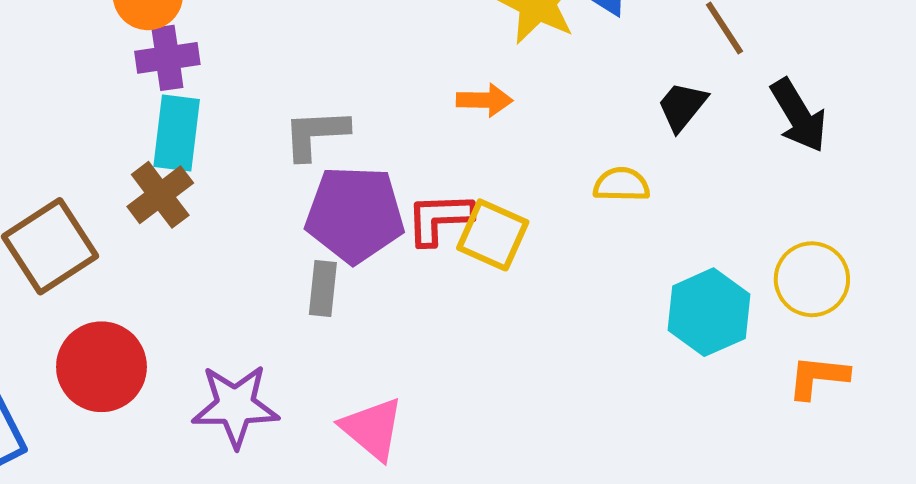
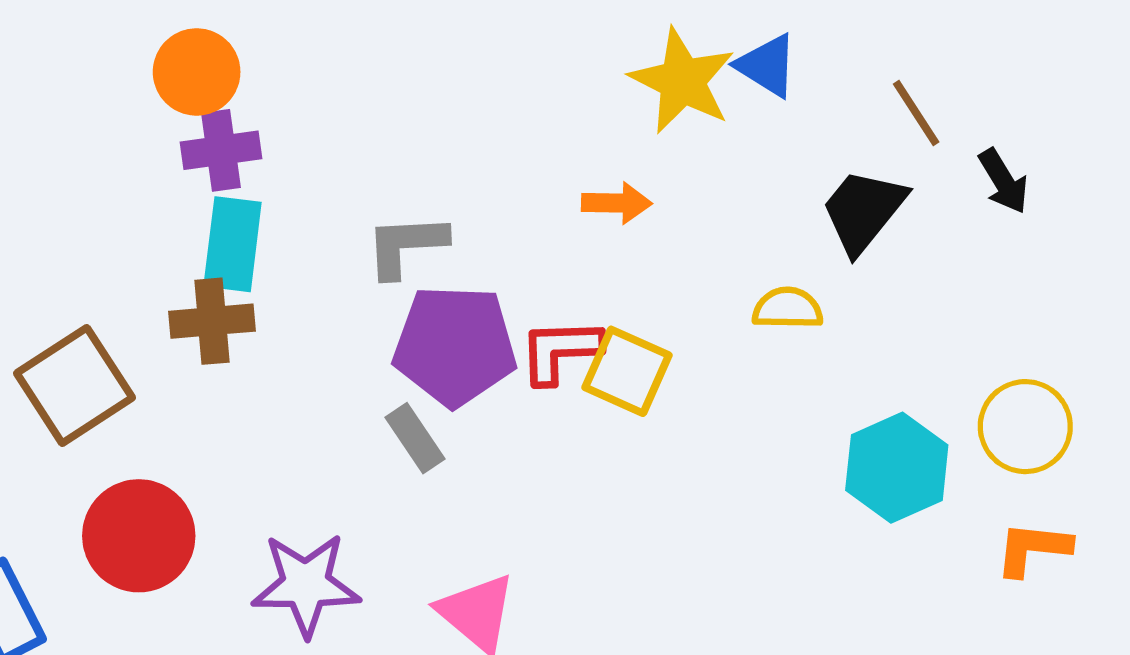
black trapezoid: (682, 106) -> (863, 211), size x1.4
black arrow: (799, 116) -> (1003, 181), moved, size x0.7
brown cross: (160, 195) -> (212, 321), turned 32
gray rectangle: (323, 289) -> (415, 438), turned -40

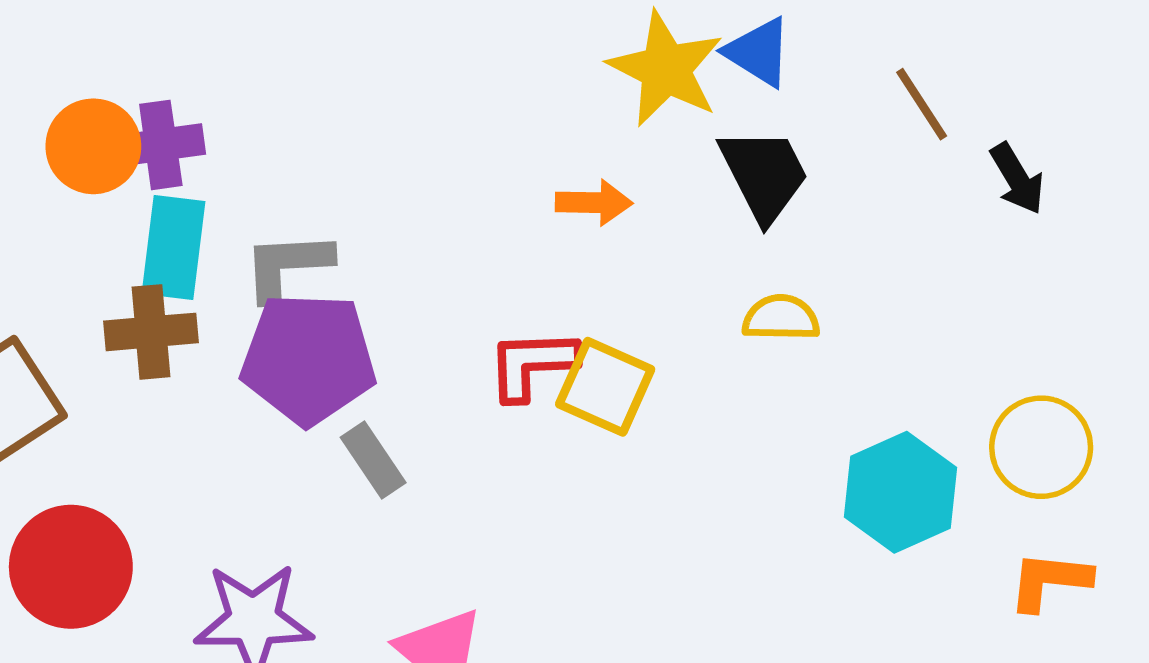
orange circle: (197, 72) -> (93, 146), moved
black trapezoid: (863, 211) -> (764, 174), moved, turned 114
gray L-shape: (406, 245) -> (287, 266), moved
purple pentagon: (455, 346) -> (308, 359), moved

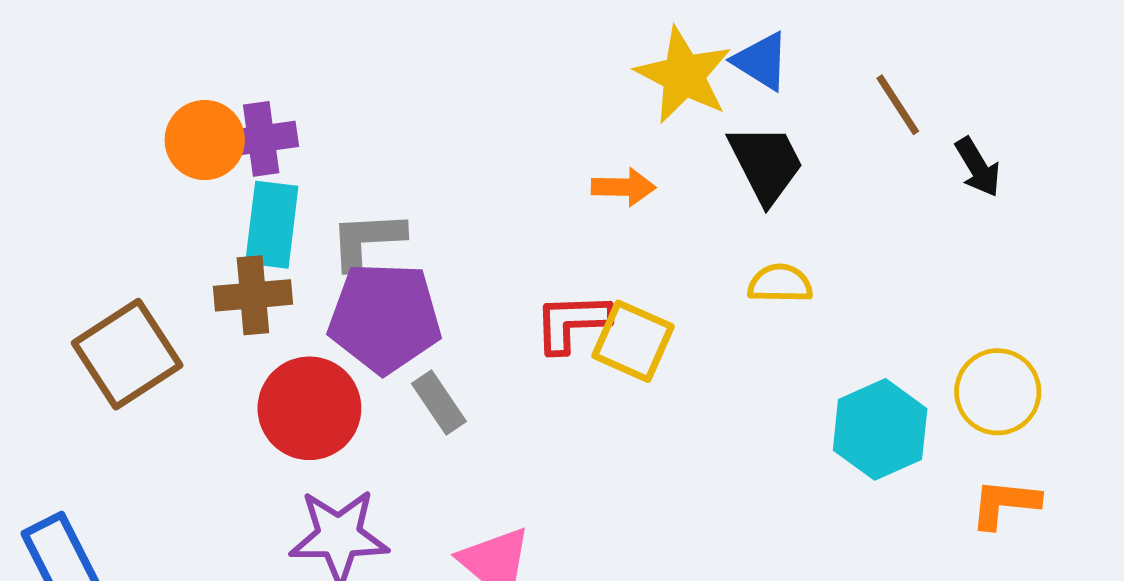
red circle: (71, 567) -> (309, 408), moved

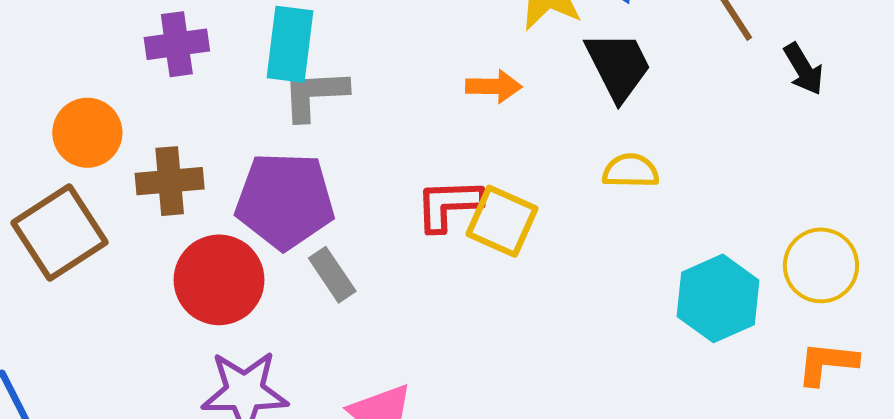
orange circle: (205, 140) -> (87, 133), moved
cyan rectangle: (272, 225) -> (290, 44), moved
gray L-shape: (367, 240) -> (315, 95), moved

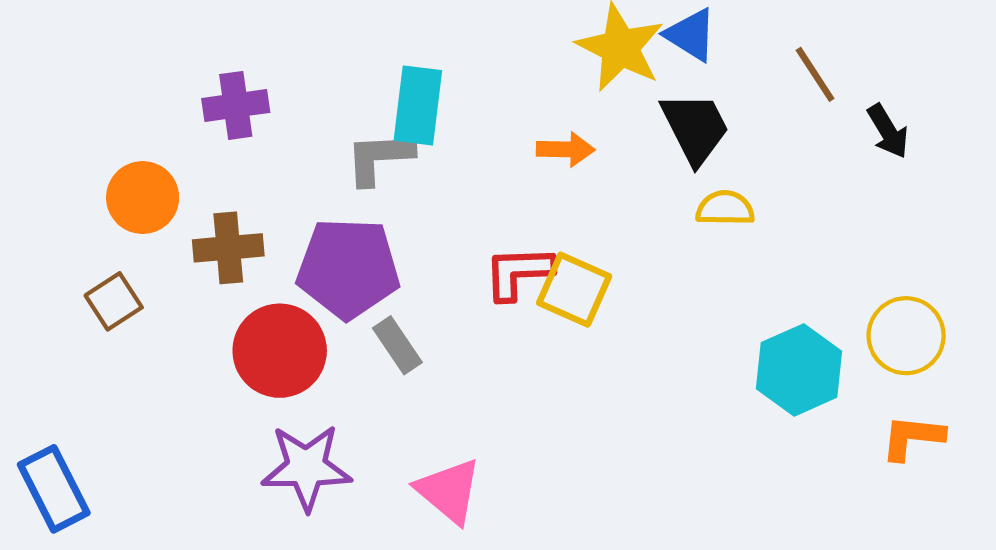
cyan rectangle: (290, 44) -> (418, 105), moved
yellow semicircle: (631, 171) -> (725, 208), moved
brown square: (60, 233) -> (114, 301), size x0.6

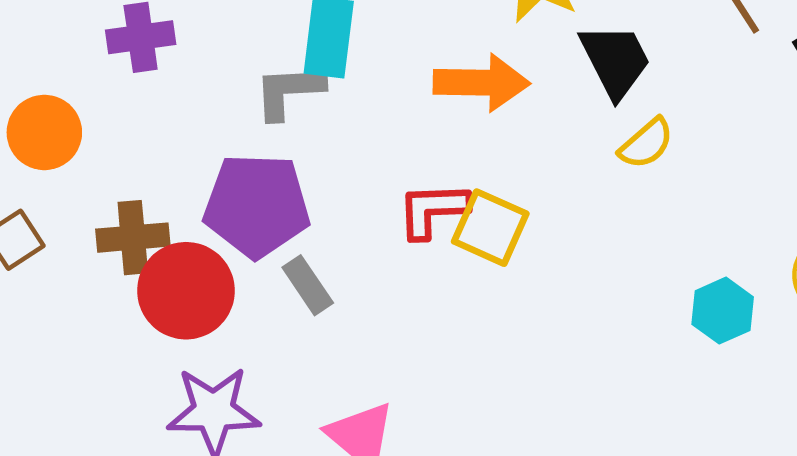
orange arrow: (566, 149) -> (481, 83), size x1.6
yellow semicircle: (725, 208) -> (646, 144), turned 138
brown cross: (228, 248) -> (133, 238), moved
cyan hexagon: (799, 370) -> (723, 311), size x0.7

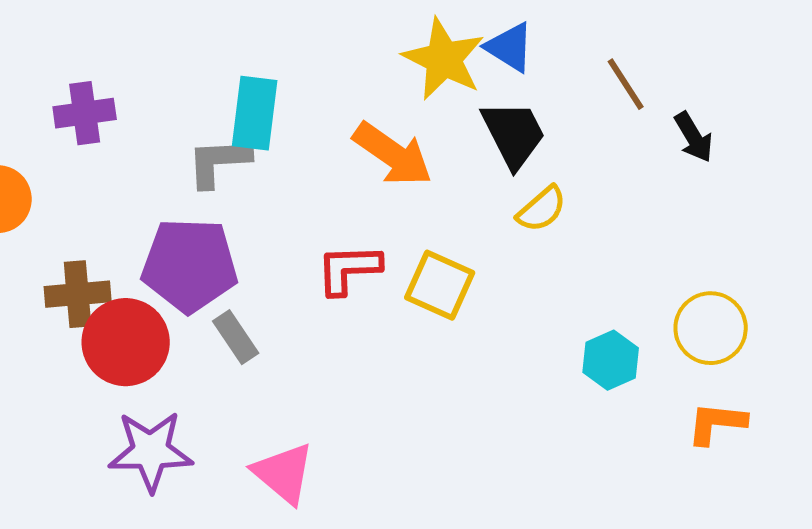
orange arrow: (481, 83) -> (393, 154), turned 34
yellow square: (490, 228) -> (440, 285), moved

